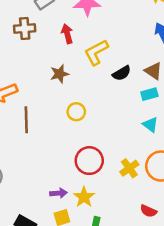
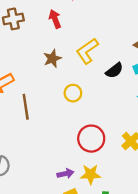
yellow L-shape: (96, 52) -> (87, 51), moved
black semicircle: (122, 73) -> (114, 70), moved
yellow star: (84, 197) -> (91, 174), turned -30

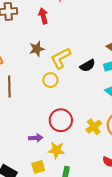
yellow L-shape: (87, 51) -> (61, 58), moved
purple arrow: (65, 174) -> (36, 138), moved

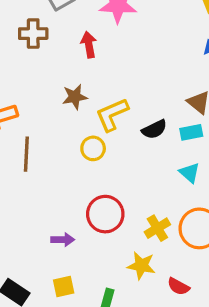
yellow star: (56, 150) -> (141, 266), moved

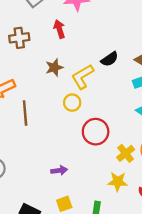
brown cross: (33, 34) -> (19, 38), moved
black semicircle: (154, 129) -> (110, 59), moved
red circle: (105, 214) -> (96, 132), moved

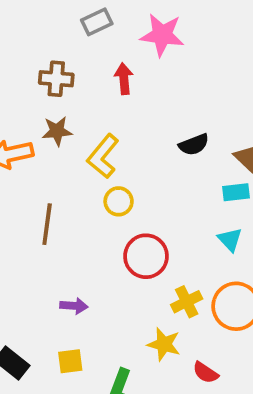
brown star: (54, 67) -> (57, 131), moved
yellow L-shape: (83, 77) -> (103, 156), moved, turned -32
brown line: (25, 113) -> (47, 224), moved

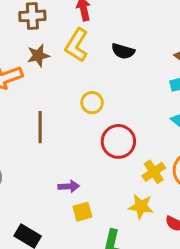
black semicircle: (194, 145) -> (123, 51), moved, turned 45
yellow L-shape: (103, 156) -> (77, 45), moved
yellow square: (70, 361) -> (82, 212), moved

